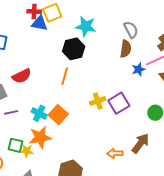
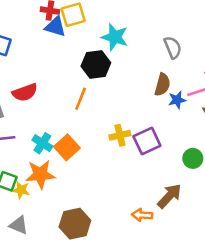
brown semicircle: (126, 49) -> (162, 85), moved
orange arrow: (115, 153) -> (142, 215), moved

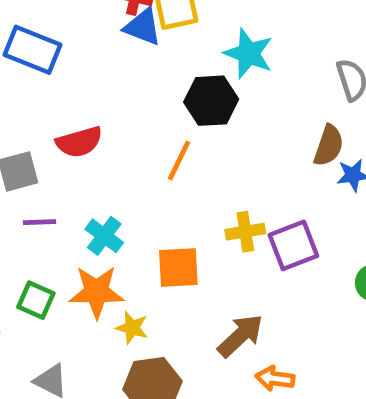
orange square: (67, 147) -> (178, 268), moved, turned 35
yellow star: (21, 190) -> (132, 328), moved
brown arrow: (169, 196) -> (240, 336), moved

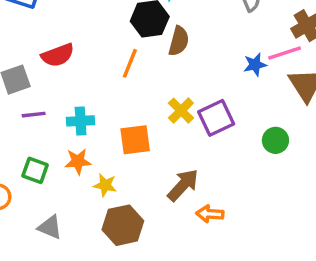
brown semicircle: (329, 146) -> (179, 41), moved
yellow cross: (245, 232) -> (181, 111), turned -32
cyan cross: (104, 236) -> (81, 121), turned -36
orange star: (96, 292) -> (78, 161), size x0.7

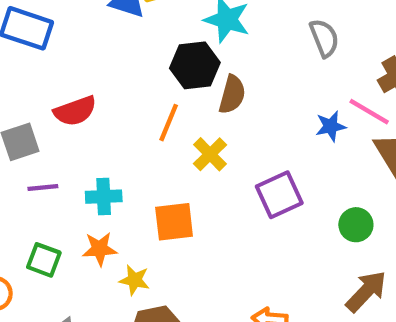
pink line: (285, 53) -> (369, 112), turned 48
yellow cross: (181, 111) -> (210, 154), moved
brown arrow: (183, 185) -> (366, 291), moved

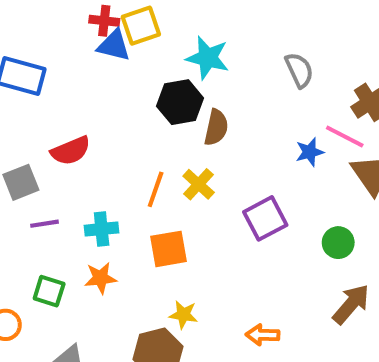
orange line: (169, 123) -> (156, 189), moved
yellow star: (134, 280) -> (183, 315), moved

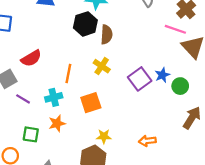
blue star: (310, 152) -> (162, 75), moved
orange line: (156, 189) -> (68, 73), moved
purple line: (44, 224) -> (23, 99), turned 48

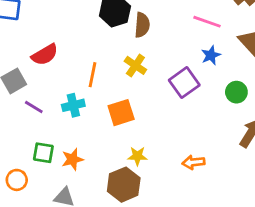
pink line: (175, 29) -> (207, 22), moved
blue star: (162, 75) -> (211, 55), moved
orange star: (57, 123) -> (73, 159), moved

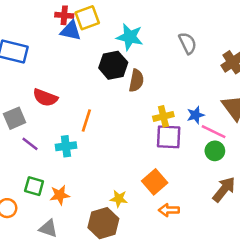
pink line: (207, 22) -> (214, 132), moved
red semicircle: (45, 55) -> (45, 98), turned 45
yellow cross: (135, 65) -> (163, 116), moved, turned 36
purple square: (184, 83) -> (169, 137), turned 32
orange square: (121, 113) -> (155, 182), moved, turned -30

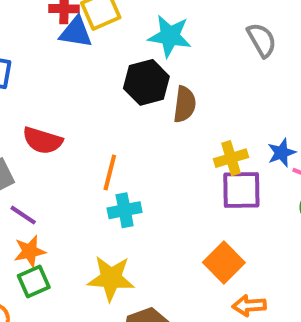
cyan cross: (66, 146) -> (125, 210), moved
green square: (34, 186) -> (34, 282), turned -36
orange star: (60, 195) -> (30, 251), moved
yellow star: (119, 199) -> (111, 278), moved, size x1.6

